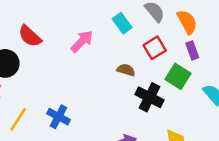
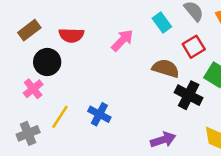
red semicircle: (30, 36) -> (71, 35), turned -40
brown semicircle: (126, 70) -> (166, 68), size x1.5

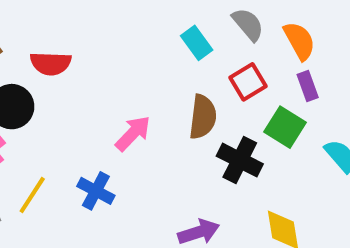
pink arrow: (122, 40) -> (133, 133), moved
brown semicircle: (166, 68) -> (203, 117), turned 80

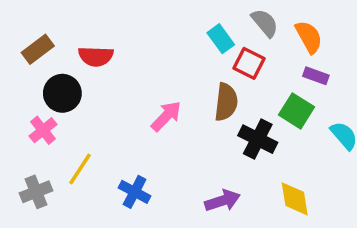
red square: (248, 82) -> (249, 63), moved, turned -32
purple rectangle: (308, 86) -> (316, 76), turned -50
blue cross: (96, 191) -> (135, 192), moved

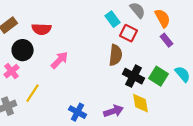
purple rectangle: (316, 76) -> (167, 40), turned 32
green square: (296, 111) -> (159, 76), moved
pink arrow: (166, 116) -> (60, 60), moved
blue cross: (135, 192) -> (78, 112), moved
yellow diamond: (295, 199) -> (141, 103), moved

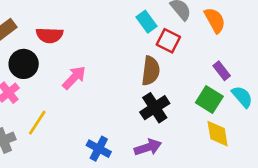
purple rectangle: (167, 40) -> (222, 71), moved
black cross: (134, 76) -> (155, 108), moved, turned 30
yellow diamond: (141, 103) -> (218, 134), moved

